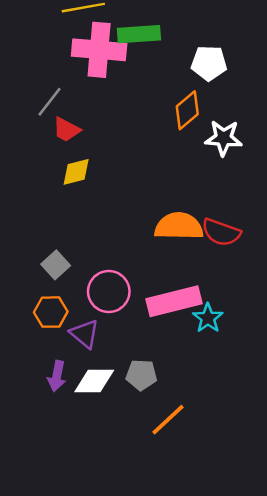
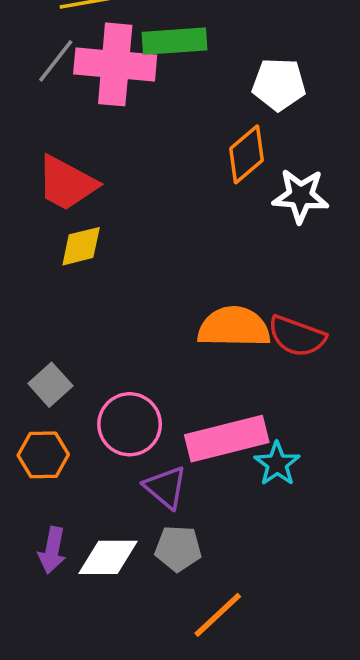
gray line: (50, 102) -> (56, 61), moved
red trapezoid: (66, 130) -> (67, 183), size x1.5
purple triangle: (85, 334) -> (166, 487), moved

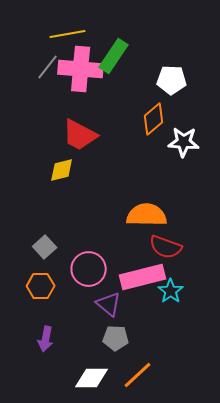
green rectangle: (175, 41) -> (114, 56), turned -52
red trapezoid: (67, 183) -> (80, 135), moved
red semicircle: (297, 336) -> (166, 247), moved
white diamond: (108, 557) -> (92, 378), moved

